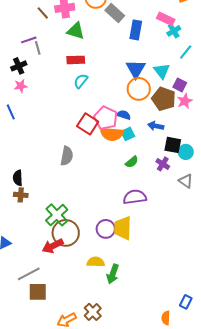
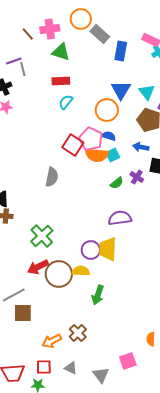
orange circle: (139, 89) -> (107, 110), moved
purple cross: (163, 164) -> (137, 177), moved
brown circle: (66, 233) -> (59, 274), moved
yellow semicircle: (96, 262) -> (81, 271), moved

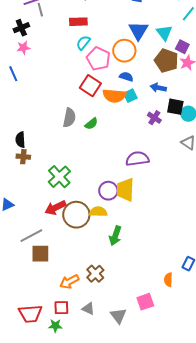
pink pentagon: (91, 139) -> (98, 59), moved
green semicircle: (117, 183) -> (91, 124), moved

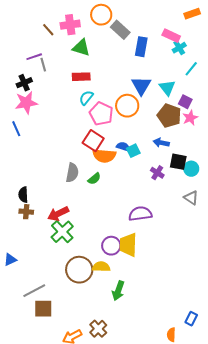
pink star: (23, 48) -> (26, 103), size x1.6
blue semicircle: (126, 77) -> (123, 147), moved
orange semicircle: (114, 96) -> (104, 156), moved
red arrow: (55, 208) -> (58, 214), moved

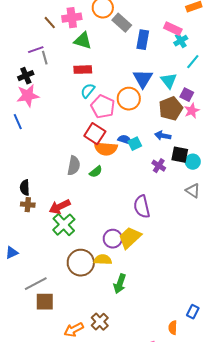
brown pentagon: (169, 116) -> (171, 109), turned 30
purple semicircle: (140, 214) -> (142, 207), turned -95
yellow trapezoid: (128, 245) -> (130, 238), turned 45

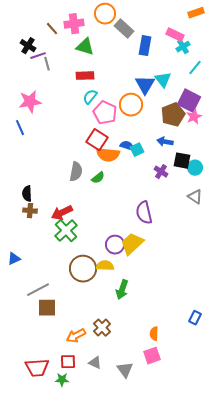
black cross: (26, 76) -> (28, 46), moved, turned -35
cyan triangle: (169, 81) -> (163, 80), moved
purple square: (187, 95) -> (189, 101), size x1.6
orange semicircle: (173, 328) -> (154, 334), moved

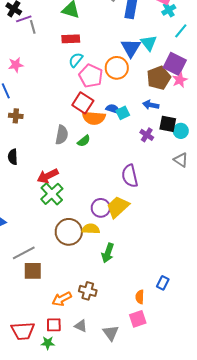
pink star: (30, 102) -> (16, 65), size x0.7
brown cross: (30, 211) -> (16, 116), moved
blue rectangle: (195, 318) -> (163, 283), moved
brown cross: (102, 328) -> (88, 291), turned -30

